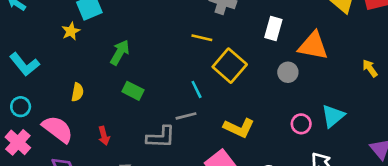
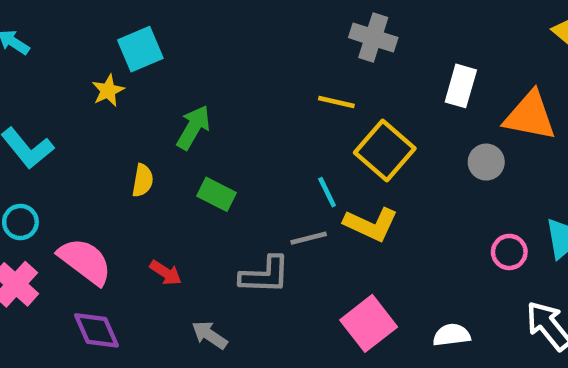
yellow semicircle: (77, 92) -> (143, 180), moved
yellow L-shape: (239, 128) -> (371, 224), moved
red arrow: (104, 136) -> (166, 273), turned -42

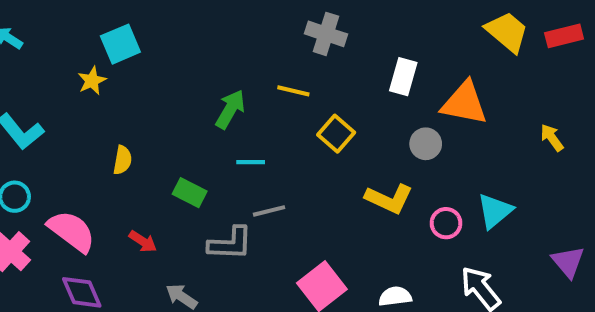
green arrow: (193, 127) -> (230, 109), moved
yellow square: (385, 151) -> (336, 134), size x0.7
cyan line: (327, 192) -> (251, 162), moved, turned -64
green rectangle: (216, 194) -> (190, 193), moved
yellow L-shape: (371, 224) -> (389, 199), moved

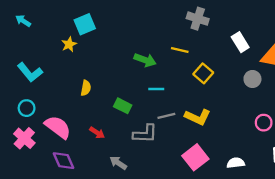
white rectangle: (403, 77) -> (240, 42), turned -48
green arrow: (230, 109) -> (145, 60), turned 80
yellow L-shape: (389, 199) -> (198, 117), moved

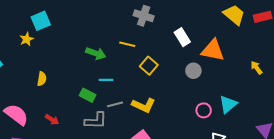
green rectangle: (123, 106) -> (88, 95), moved

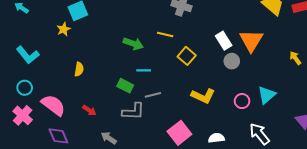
white rectangle: (182, 37) -> (224, 41), moved
orange triangle: (213, 50) -> (251, 41), turned 50
yellow L-shape: (144, 105) -> (203, 96), moved

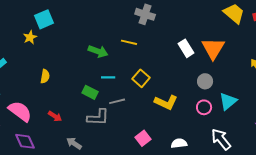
yellow square: (187, 56) -> (141, 78), moved
gray circle: (232, 61) -> (205, 81), moved
pink square: (179, 133) -> (143, 138), size x0.7

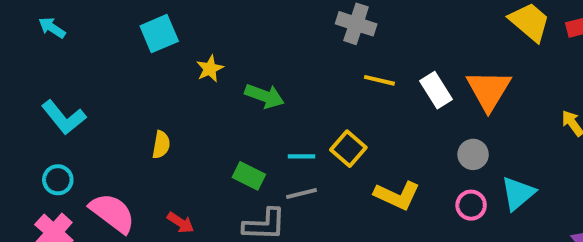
yellow star: (30, 37) -> (210, 69), moved
yellow line: (129, 42) -> (379, 80), moved
cyan line: (108, 77) -> (302, 156), moved

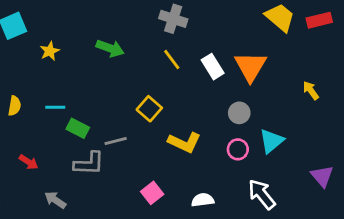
gray cross: (356, 24) -> (173, 19), moved
yellow line: (379, 80) -> (172, 60), turned 40
green arrow: (264, 96) -> (110, 48), moved
cyan line: (302, 156) -> (55, 107), moved

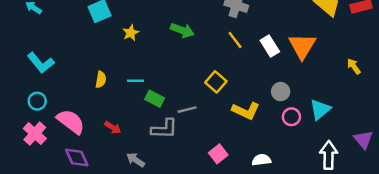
gray circle: (239, 113) -> (281, 92), moved
white arrow: (262, 194) -> (329, 155), moved, turned 40

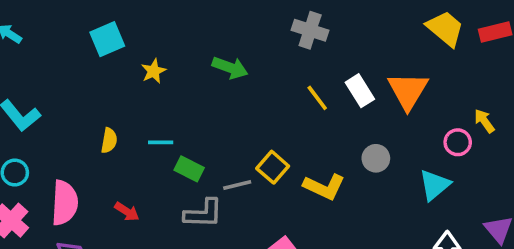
yellow line: (235, 40) -> (317, 98), moved
yellow square: (216, 82) -> (273, 167), moved
pink circle: (291, 117) -> (458, 142), moved
pink semicircle: (71, 122) -> (65, 203), turned 56

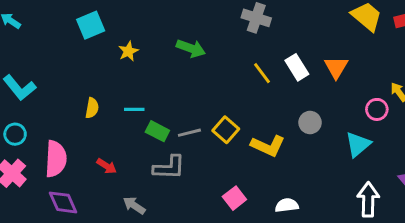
orange triangle: (408, 91) -> (336, 67), size x0.7
gray line: (237, 185) -> (189, 133), moved

